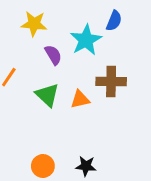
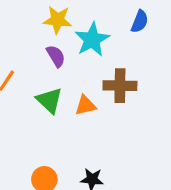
blue semicircle: (114, 21) -> (140, 22), moved
yellow star: (34, 24) -> (58, 20), moved

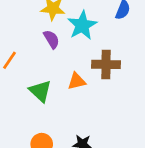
green triangle: (49, 100) -> (40, 91), moved

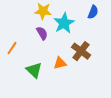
brown cross: (106, 64) -> (81, 51), turned 36

